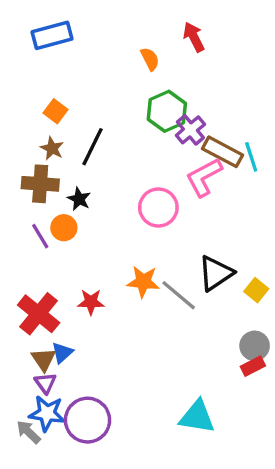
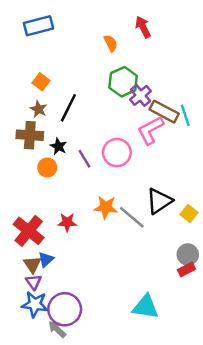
purple line: (40, 236) -> (85, 159), moved
gray arrow: (28, 432) -> (57, 329), moved

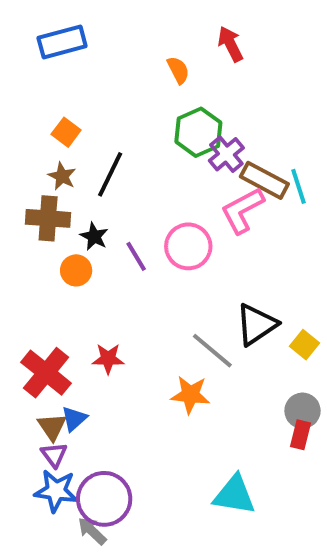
orange star: (106, 207) -> (190, 395), moved
red rectangle: (187, 269) -> (300, 435), turned -49

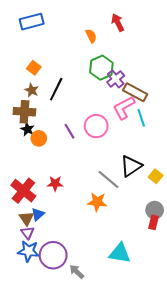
cyan line: (298, 186) -> (141, 118), moved
black star: (94, 236) -> (28, 129), moved
gray arrow: (92, 531) -> (77, 272), moved

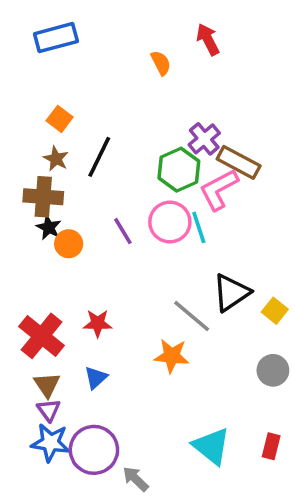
green hexagon: (101, 68) -> (179, 170), moved
cyan line: (141, 118) -> (199, 227), moved
blue triangle: (38, 214) -> (96, 378), moved
red rectangle: (154, 222) -> (271, 446), moved
cyan triangle: (120, 253) -> (211, 446), turned 30

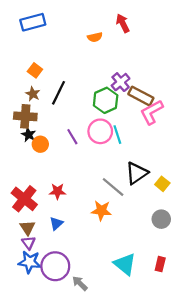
orange semicircle: (161, 63) -> (95, 37), turned 104
pink L-shape: (219, 189) -> (152, 112), moved

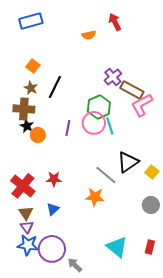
green hexagon: (106, 100) -> (99, 107), moved
purple line: (72, 137) -> (68, 128), turned 42

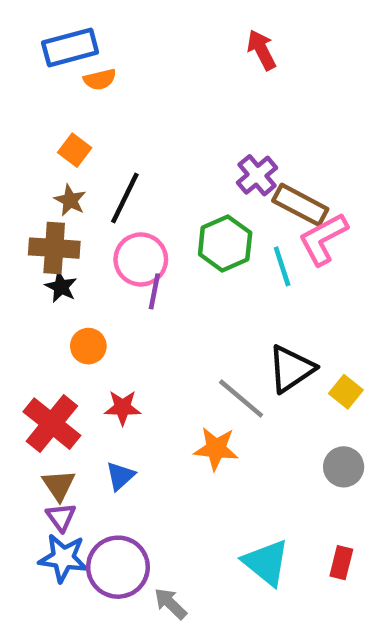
orange semicircle: (89, 35) -> (100, 79), moved
pink circle: (94, 123) -> (141, 259), moved
cyan line: (110, 126) -> (282, 266), moved
orange circle: (38, 135) -> (88, 346), moved

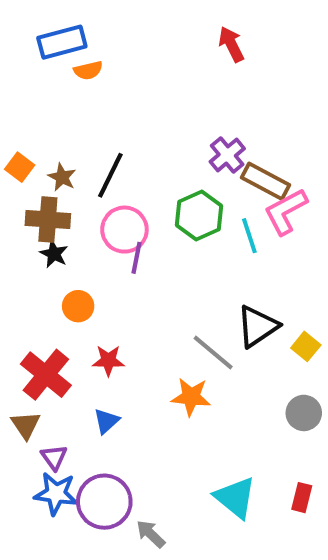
orange square: (75, 150) -> (20, 167), moved
brown triangle: (59, 485) -> (26, 425), moved

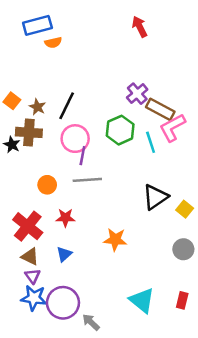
black star: (54, 254) -> (12, 145), moved
gray line: (213, 352) -> (87, 180), moved, turned -44
brown triangle: (26, 425) -> (30, 257), moved, turned -30

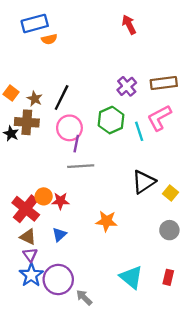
brown rectangle: (160, 109) -> (164, 83), moved, turned -35
orange circle: (47, 185) -> (44, 196), moved
blue star: (34, 298) -> (31, 275), turned 30

